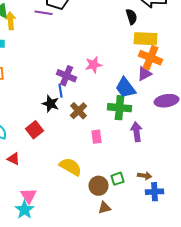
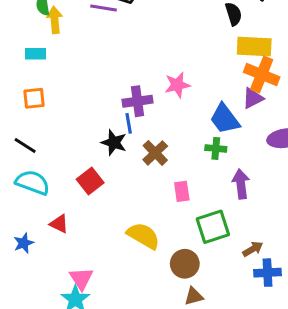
purple cross: (66, 76) -> (137, 101), turned -30
green cross: (120, 108) -> (216, 148), size x0.6
brown arrow: (144, 176) -> (253, 249), turned -40
green square: (118, 179) -> (213, 227), moved, size x1.6

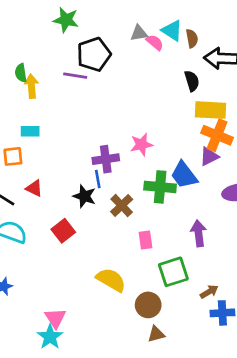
cyan rectangle: (35, 54) -> (30, 131), moved
green cross: (216, 148) -> (160, 187), moved, size x1.6
red triangle: (59, 224) -> (34, 188), moved

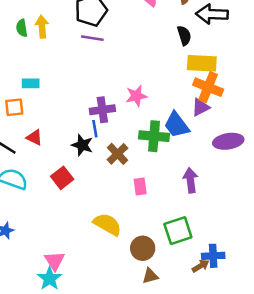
purple line: (75, 76) -> (92, 38), moved
yellow arrow: (31, 86) -> (42, 27), moved
green square: (173, 272) -> (178, 231), moved
brown arrow: (209, 292) -> (201, 266), moved

